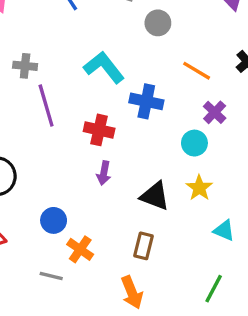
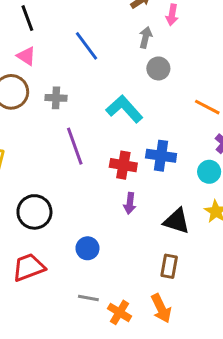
gray circle: (158, 23) -> (158, 68), moved
gray cross: (25, 66) -> (56, 98), moved
blue cross: (146, 101) -> (161, 156), moved
orange cross: (80, 249) -> (119, 312), moved

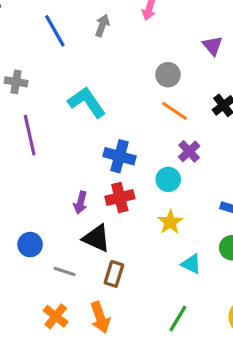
gray arrow: (146, 37) -> (102, 25), moved
gray circle: (158, 68) -> (168, 75), moved
red cross: (123, 165) -> (120, 198), moved, turned -30
black triangle: (177, 221) -> (96, 238), moved
gray line: (88, 298) -> (65, 271), moved

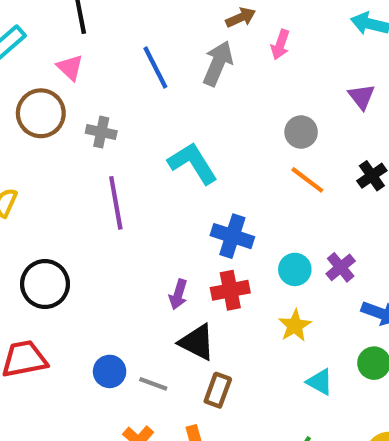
gray arrow: (102, 25) -> (218, 63), size x1.5
purple cross: (189, 151) -> (341, 267), moved
blue circle: (30, 245) -> (110, 371), moved

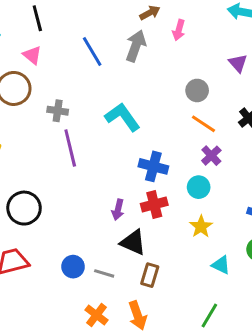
gray cross: (101, 132) -> (58, 111), moved
purple cross: (341, 267) -> (211, 156), moved

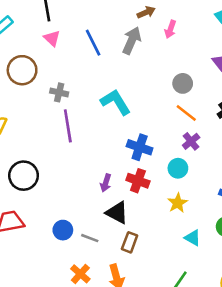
pink triangle: (32, 55) -> (52, 38), moved
red cross: (154, 204) -> (138, 181), turned 30

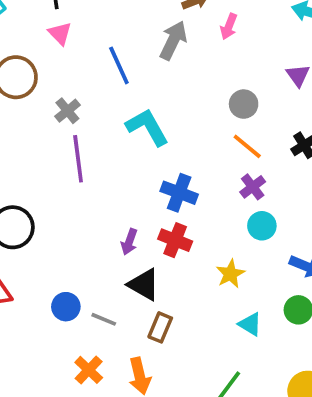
blue line: (93, 43) -> (119, 65), moved
gray cross: (59, 92) -> (67, 111), turned 36
cyan circle: (178, 168) -> (262, 226), moved

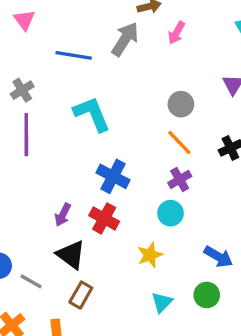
blue line: (119, 65) -> (74, 55), turned -64
cyan circle: (262, 226) -> (171, 213), moved
cyan triangle: (250, 324) -> (162, 302), turned 35

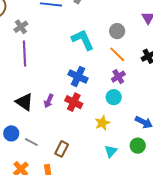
cyan L-shape: (92, 114) -> (83, 40), moved
black triangle: (71, 255) -> (24, 102), moved

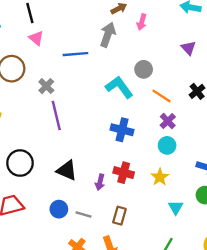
gray circle: (117, 31) -> (144, 69), moved
purple arrow: (49, 101) -> (100, 182), moved
red cross: (74, 102) -> (124, 173), moved

